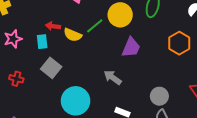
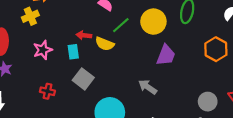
green line: (95, 26) -> (121, 25), moved
gray circle: (159, 96) -> (208, 102), moved

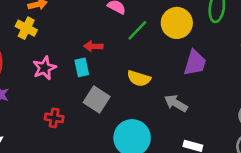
yellow cross: (30, 16) -> (26, 28), turned -35
yellow semicircle: (105, 44) -> (139, 78), moved

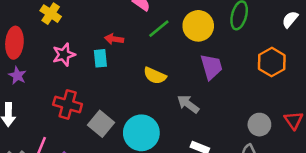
purple trapezoid: (195, 63) -> (211, 67), turned -40
gray square: (97, 99) -> (101, 124), moved
red cross: (54, 118) -> (68, 104), size x1.5

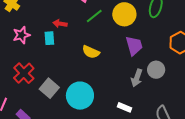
red cross: (68, 104) -> (24, 73), turned 30
gray arrow: (188, 104) -> (137, 78), moved, turned -108
gray circle: (259, 125) -> (156, 70), moved

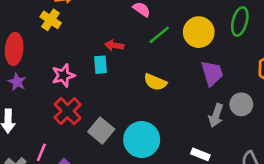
pink star: (21, 35) -> (63, 75), moved

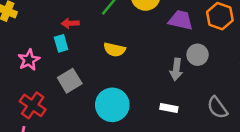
purple trapezoid: (212, 73) -> (181, 20), moved, turned -50
red cross: (68, 111) -> (33, 105), moved
gray square: (101, 130) -> (70, 81), moved, turned 30

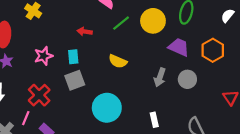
cyan rectangle: (61, 43) -> (73, 57), moved
gray arrow: (176, 69) -> (160, 77), moved
white rectangle: (169, 108) -> (154, 120), turned 56

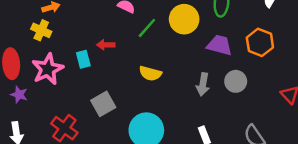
pink star: (43, 56) -> (48, 69), moved, size x1.4
cyan rectangle: (73, 57) -> (83, 59), moved

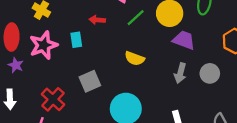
red arrow: (106, 45) -> (97, 20), moved
purple trapezoid: (219, 45) -> (184, 40), moved

